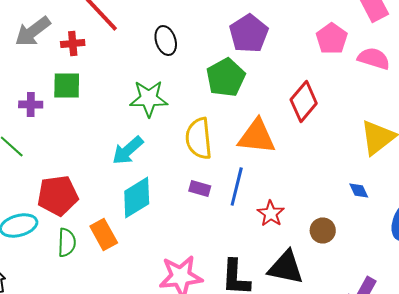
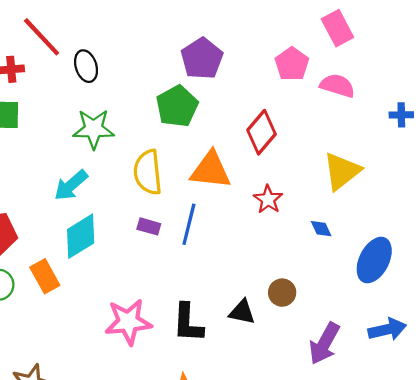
black ellipse: (166, 40) -> (86, 66), moved
red star: (271, 214) -> (268, 199), moved
brown circle: (323, 230) -> (282, 293), moved
black triangle: (286, 268) -> (242, 312), size x0.7

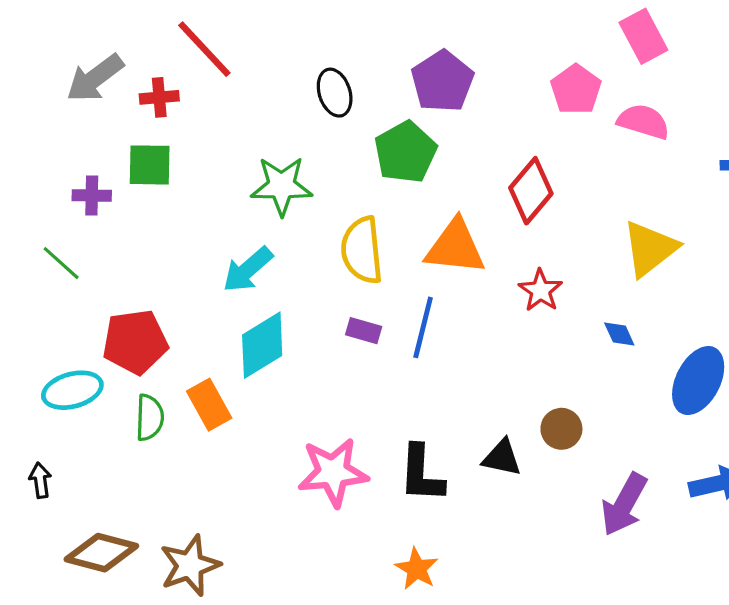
black ellipse: (86, 66) -> (335, 93), moved

